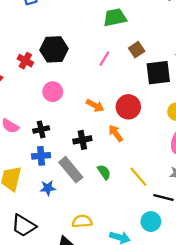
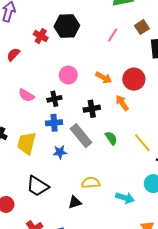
pink circle: (53, 92) -> (68, 75), moved

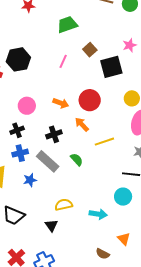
yellow line: (142, 143) -> (104, 142), moved, turned -60
black triangle: (75, 202) -> (51, 226), turned -40

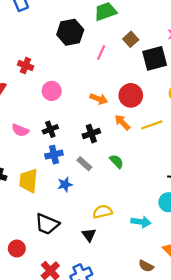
black hexagon: (18, 59) -> (70, 32), moved
pink circle: (27, 106) -> (52, 91), moved
yellow line: (104, 142) -> (152, 125), moved
gray rectangle: (48, 161) -> (84, 164), size x0.6

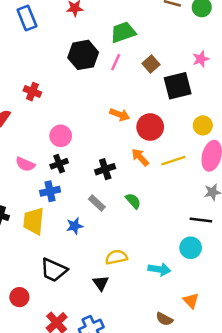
pink line: (101, 52) -> (116, 62), moved
pink circle: (52, 91) -> (61, 136), moved
orange arrow: (99, 99) -> (120, 115), moved
blue cross: (54, 155) -> (50, 191), moved

